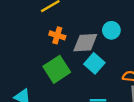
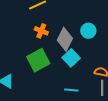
gray diamond: (85, 43) -> (65, 39), turned -65

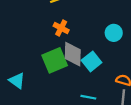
gray diamond: (65, 39) -> (73, 54), moved, turned -30

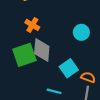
cyan square: (92, 61) -> (69, 68), moved

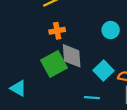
orange cross: (32, 25) -> (57, 31), turned -32

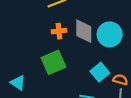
cyan circle: (111, 30) -> (110, 34), size x1.5
gray diamond: (72, 56) -> (84, 31), moved

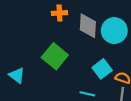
orange cross: (59, 31) -> (59, 13), moved
green square: (54, 62) -> (55, 56), turned -30

